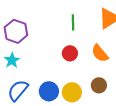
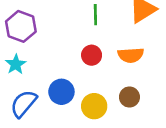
orange semicircle: (100, 53) -> (131, 55), turned -54
blue circle: (49, 91) -> (61, 92), moved

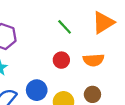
green line: (95, 15) -> (65, 27), turned -42

